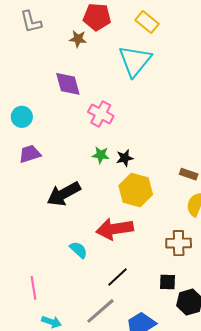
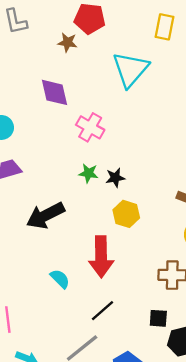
yellow rectangle: (147, 22) -> (165, 27), moved, turned 60
yellow hexagon: (136, 190) -> (126, 214), size x0.7
red arrow: (115, 229) -> (101, 257), turned -84

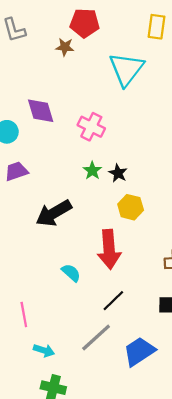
purple diamond: (54, 92) -> (41, 111), moved
green star: (88, 173) -> (92, 171), turned 30
black star: (115, 178) -> (118, 173), turned -30

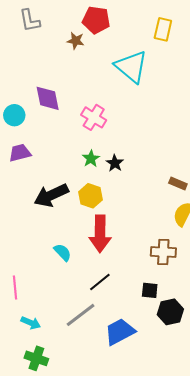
cyan triangle: (126, 69) -> (131, 67), turned -33
yellow hexagon: (131, 207) -> (90, 196), moved

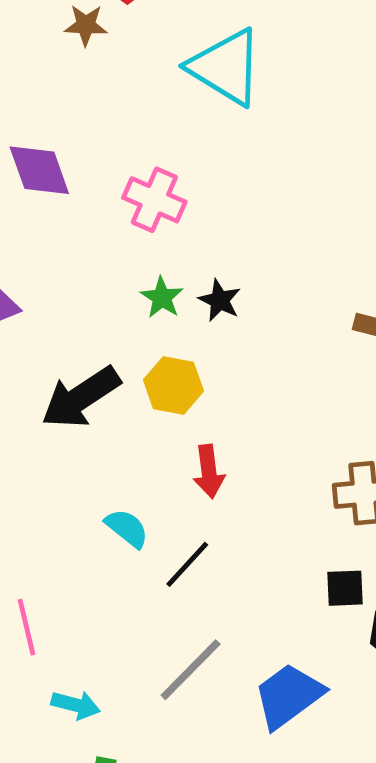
red arrow: (100, 234) -> (209, 471), size x0.6
black line: (100, 282) -> (187, 564), moved

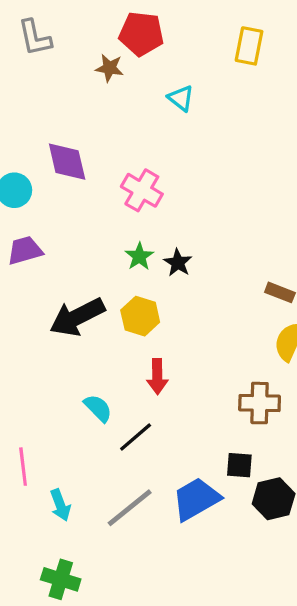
cyan triangle: (226, 67) -> (181, 98), moved, size x0.5
blue trapezoid: (288, 696) -> (196, 499), moved
cyan arrow: (76, 705) -> (60, 505), moved, turned 48

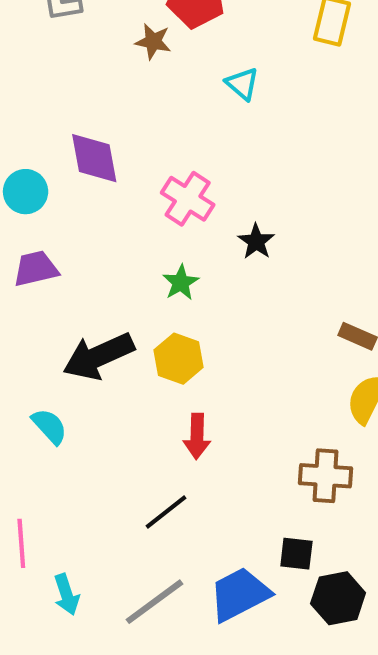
black star: (178, 263) -> (256, 241), moved
cyan semicircle: (98, 408) -> (49, 426), moved

